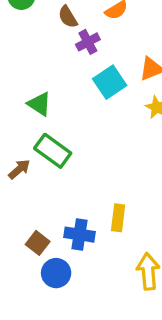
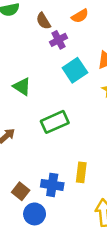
green rectangle: (53, 151) -> (55, 122), moved, turned -60

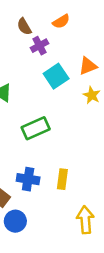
blue cross: (52, 185) -> (28, 179), moved

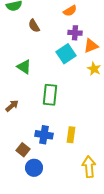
brown semicircle: (24, 27) -> (34, 26), moved
purple cross: (39, 46) -> (75, 33), moved, turned 32
green rectangle: (36, 128) -> (50, 95), turned -60

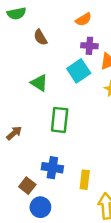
green triangle: (24, 67) -> (39, 83), moved
yellow rectangle: (71, 135) -> (85, 180), moved

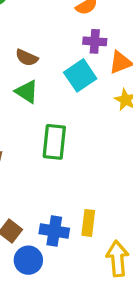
brown semicircle: (40, 37) -> (27, 58), moved, turned -35
blue cross: (52, 168) -> (54, 231), moved

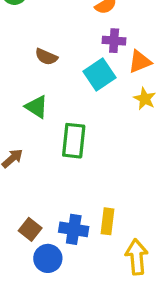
green triangle: (27, 92) -> (37, 107), moved

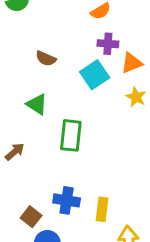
blue cross: (74, 229) -> (67, 200), moved

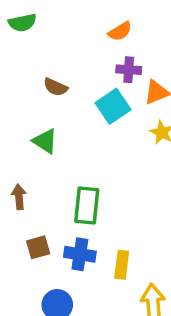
green rectangle: (71, 135) -> (87, 206), moved
brown arrow: (15, 152) -> (19, 197), turned -54
brown square: (31, 217) -> (38, 247), moved, turned 36

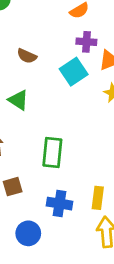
blue cross: (80, 254) -> (59, 204), moved
yellow rectangle: (122, 265) -> (98, 198), moved

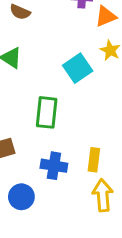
cyan square: (74, 72) -> (78, 68), moved

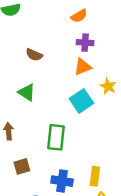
orange triangle: (106, 16) -> (83, 67), moved

